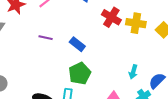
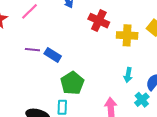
yellow cross: (136, 23) -> (127, 35), moved
blue rectangle: (77, 44) -> (53, 55), moved

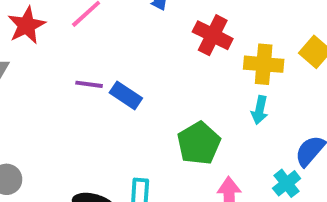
cyan arrow: (128, 75) -> (260, 110), moved
green pentagon: (72, 83) -> (199, 143), moved

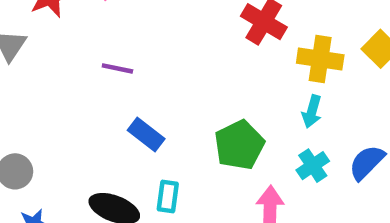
blue rectangle: (126, 95) -> (146, 135), moved
cyan cross: (287, 183) -> (313, 166), moved

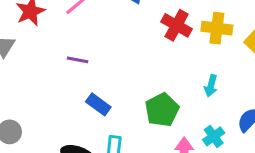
yellow cross: (320, 59) -> (217, 28), moved
cyan cross: (313, 166) -> (214, 136), moved

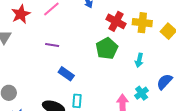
green pentagon: (162, 110) -> (107, 48), moved

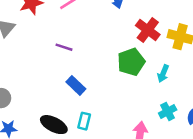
cyan arrow: (139, 60) -> (163, 74), moved
cyan cross: (142, 93) -> (168, 111), moved

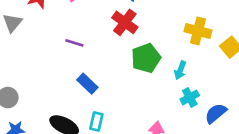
red cross: (148, 30) -> (125, 22), moved
cyan cross: (168, 111) -> (190, 97), moved

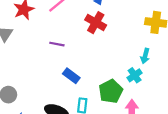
green pentagon: (146, 58) -> (111, 91), moved
cyan cross: (190, 97) -> (135, 75), moved

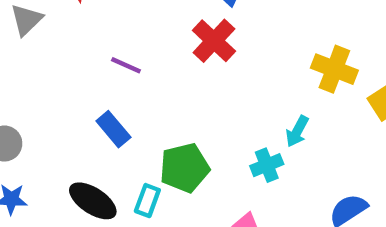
blue rectangle: (71, 76) -> (113, 129), moved
green pentagon: (111, 91) -> (185, 168), moved

